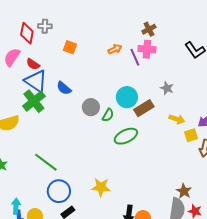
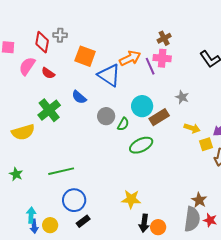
orange square: (70, 47) -> (85, 56), size x1.5
orange arrow: (115, 49) -> (130, 58), size x1.5
blue triangle: (36, 81) -> (109, 75), moved
green line: (46, 162) -> (61, 171), turned -50
yellow star: (101, 187) -> (131, 199), moved

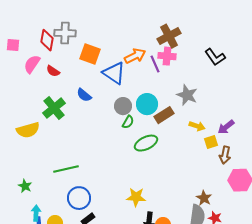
gray cross: (60, 35) -> (65, 33), size x1.5
brown cross: (164, 38) -> (169, 36), size x1.6
gray star: (182, 97) -> (187, 95), size x1.5
gray circle: (106, 116) -> (123, 106), moved
green star: (16, 174) -> (25, 186), moved

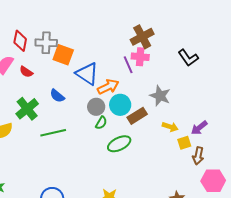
gray cross: (65, 33) -> (46, 43), moved
orange arrow: (135, 56) -> (108, 87), moved
green line: (66, 169) -> (53, 133), moved

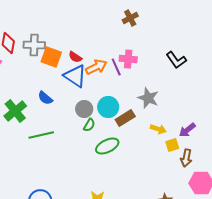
brown cross: (142, 37) -> (130, 18), moved, size x0.7
red semicircle: (26, 72) -> (75, 57), moved
orange arrow: (108, 87) -> (96, 67), moved

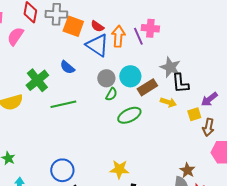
black L-shape: (176, 60) -> (180, 83), moved, turned 30
orange arrow: (96, 67) -> (118, 36), turned -60
yellow arrow: (158, 129) -> (168, 102), moved

